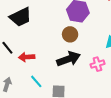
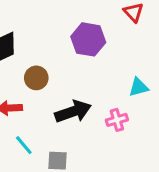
brown circle: (70, 34) -> (36, 78), moved

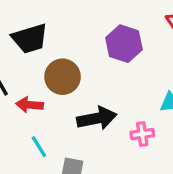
brown circle: (36, 78) -> (63, 77), size x1.4

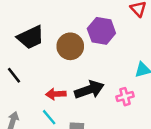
brown circle: (63, 77) -> (70, 46), moved
red arrow: (30, 105) -> (56, 94), moved

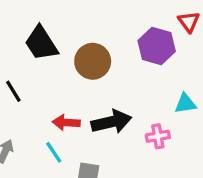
purple hexagon: (101, 31) -> (157, 46), moved
black trapezoid: (31, 37) -> (41, 43), turned 76

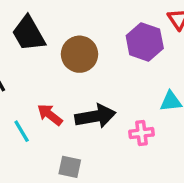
red arrow: (66, 122) -> (50, 115), turned 32
cyan line: (54, 152) -> (22, 131), moved

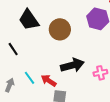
red arrow: (50, 115) -> (49, 81), moved

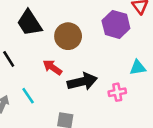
red arrow: (49, 81) -> (52, 67), moved

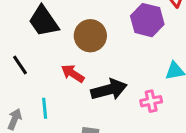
cyan line: (28, 96) -> (45, 108), turned 30

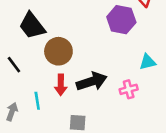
brown circle: (90, 36) -> (58, 51), moved
red arrow: (73, 73) -> (61, 85), moved, turned -120

